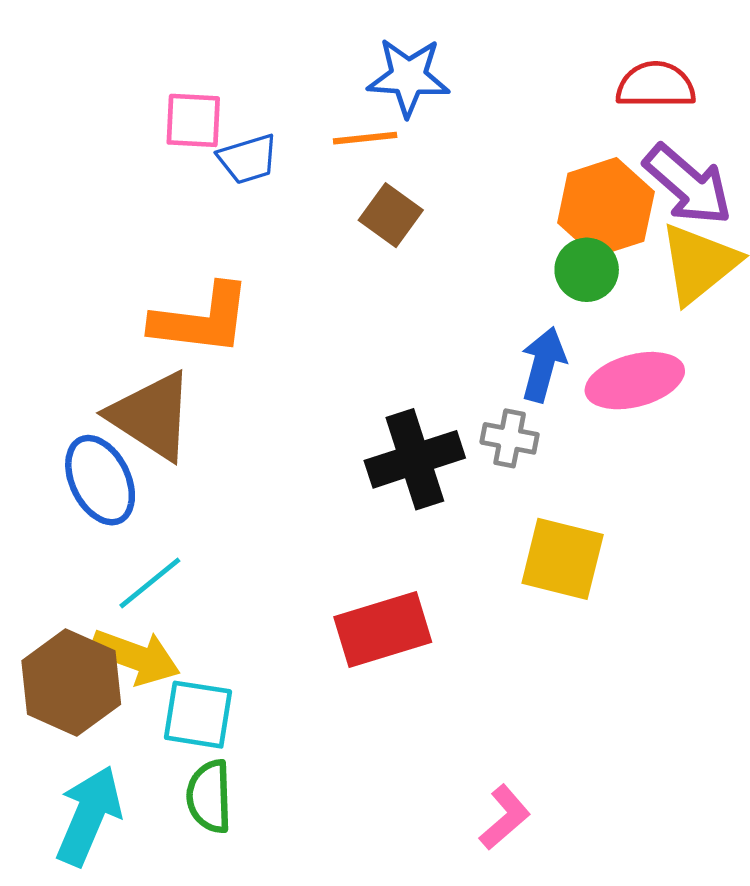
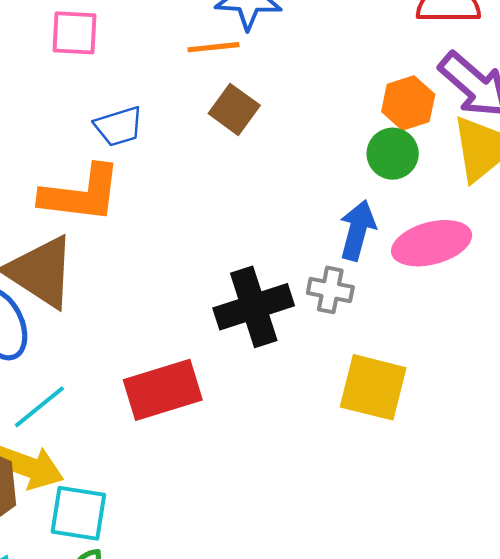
blue trapezoid: (248, 159) -> (119, 126), moved
orange hexagon: (606, 207) -> (408, 103), size x0.7
red rectangle: (383, 629) -> (163, 390), moved

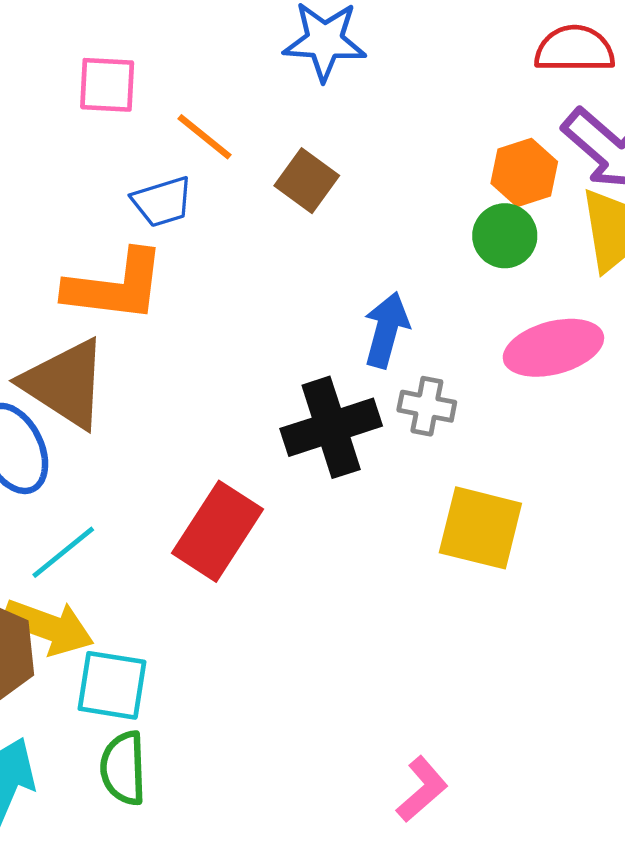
orange line: (213, 47) -> (204, 137), moved, turned 45
blue arrow: (358, 230) -> (386, 330), moved
red rectangle: (163, 390) -> (217, 531), turned -40

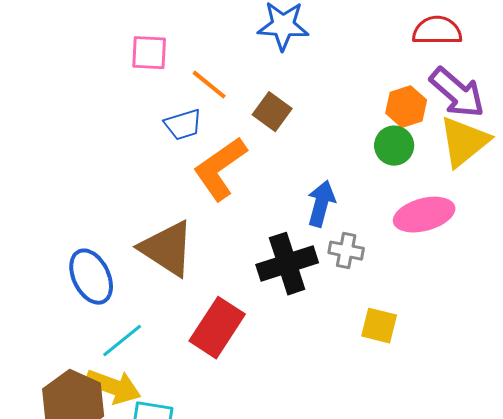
orange L-shape: (115, 286) -> (220, 169), moved, turned 138
brown triangle: (65, 383) -> (167, 249), moved
yellow square: (480, 528) -> (379, 326), size x0.7

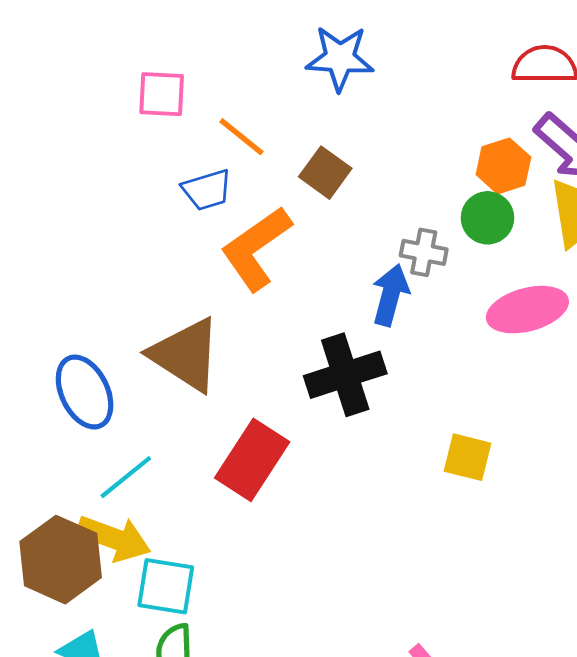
gray cross: (346, 251) -> (424, 252), moved

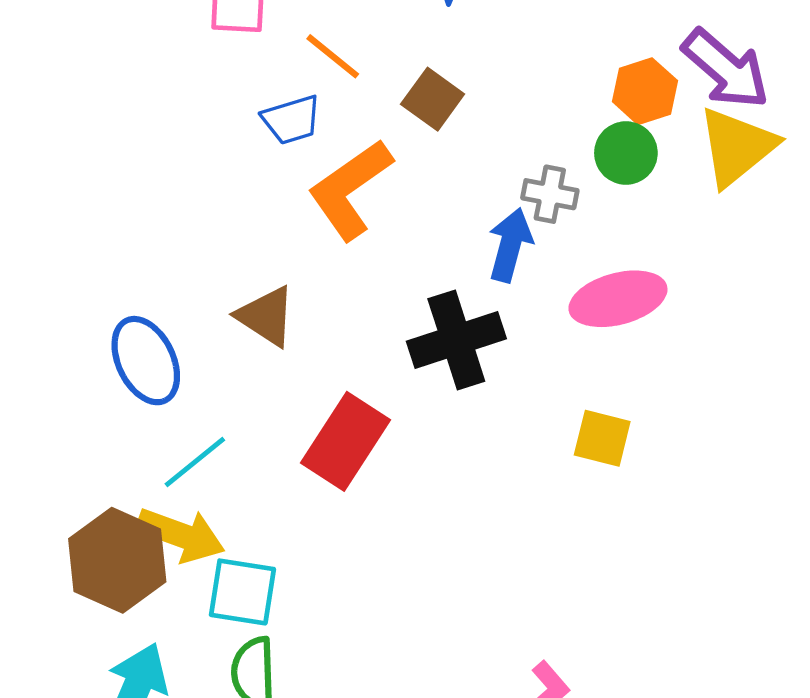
pink ellipse: (527, 310) -> (618, 299), moved
brown triangle: (186, 355) -> (266, 316), size x0.7

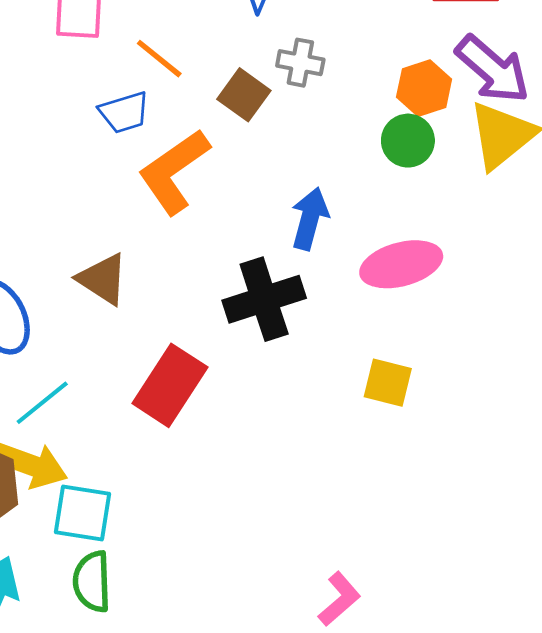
gray cross: (550, 194) -> (300, 63), moved

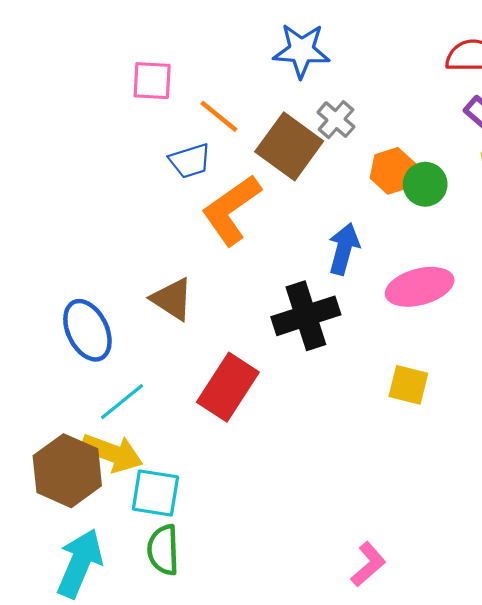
gray cross: (300, 63) -> (336, 120), turned 30
orange hexagon: (424, 88) -> (393, 171), moved
brown square: (244, 95) -> (289, 146), size x1.5

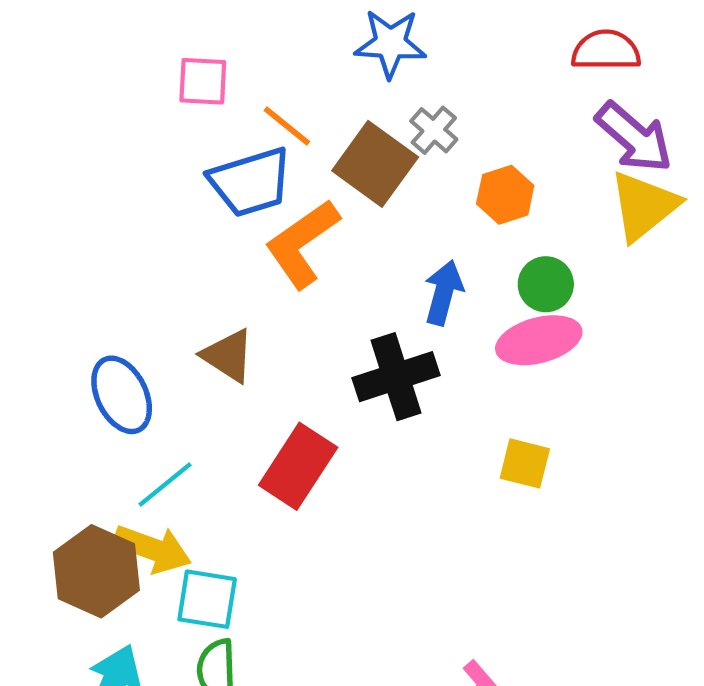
blue trapezoid: (190, 161) -> (250, 182), size x1.6
green circle: (425, 184) -> (546, 284), moved

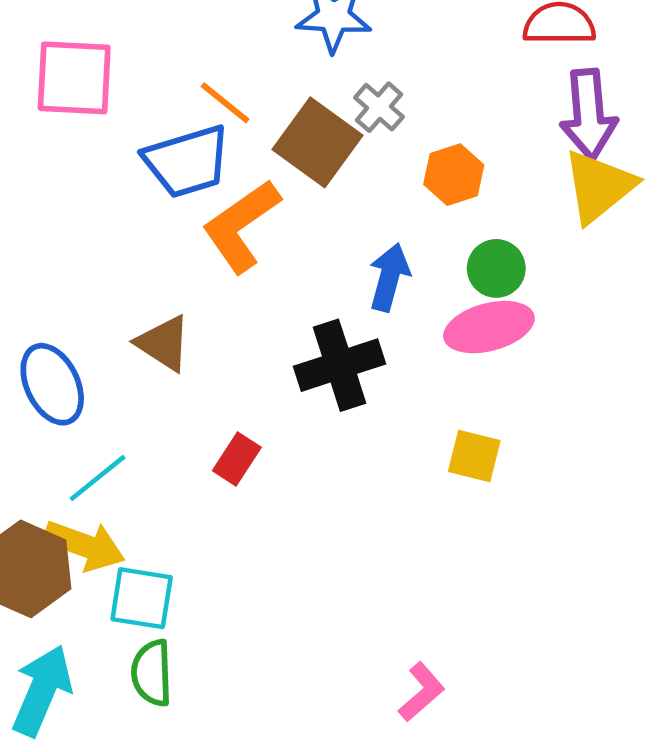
pink square: (203, 81) -> (74, 78), moved, size x1.5
purple arrow: (634, 137) -> (589, 115), turned 44
red rectangle: (298, 466) -> (237, 459), size x0.6

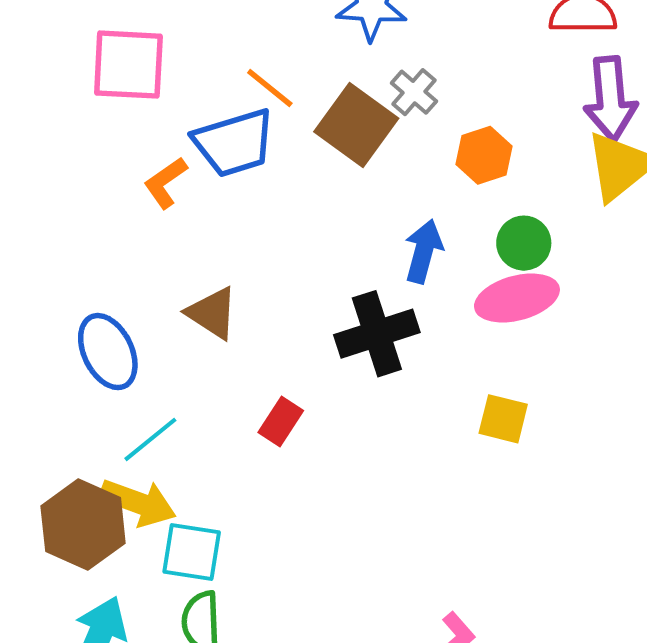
orange L-shape: (241, 226) -> (165, 183), moved, size x0.6

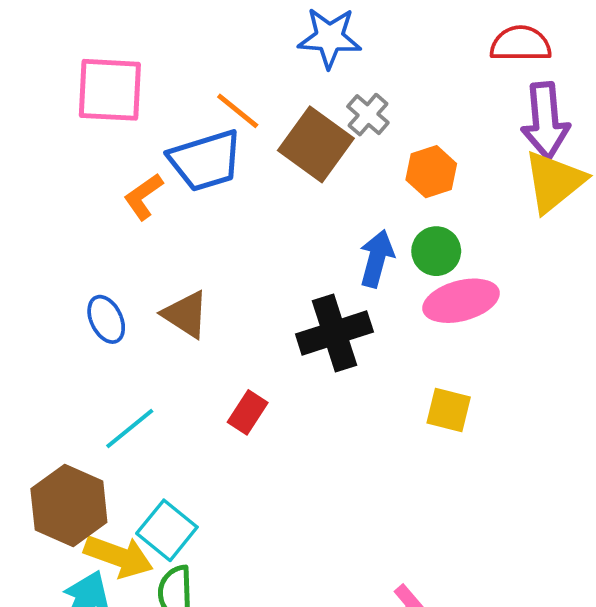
green circle: (524, 243) -> (436, 251), moved
blue ellipse: (108, 352) -> (106, 319), moved, size x0.7
yellow arrow: (138, 503) -> (119, 556), moved
cyan square: (192, 552) -> (167, 530), turned 30

